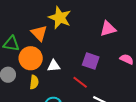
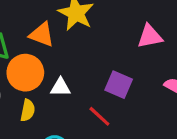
orange triangle: (39, 33) -> (42, 34), turned -30

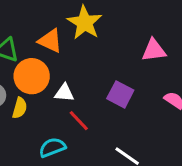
yellow semicircle: (28, 110) -> (20, 108), moved
red line: (99, 116) -> (79, 121), moved

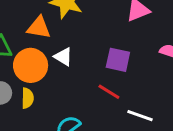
white triangle: (64, 93) -> (63, 57), moved, turned 42
red line: (79, 121) -> (109, 92), moved

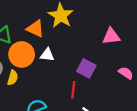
white triangle: (63, 57) -> (47, 55), turned -40
red line: (109, 92) -> (73, 90), turned 49

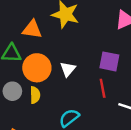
orange triangle: (35, 29) -> (32, 29), moved
white triangle: (47, 55) -> (68, 69), moved, turned -40

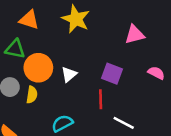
orange triangle: (32, 29) -> (29, 20), moved

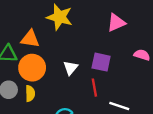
orange triangle: (29, 20) -> (30, 39), moved
white triangle: (69, 74) -> (71, 68), moved

